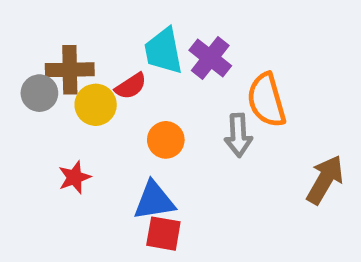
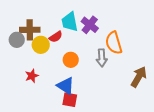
blue triangle: (154, 201) -> (66, 86), turned 42

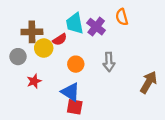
gray circle: (17, 40) -> (18, 57), moved
orange semicircle: (114, 43) -> (122, 17), moved, size x0.7

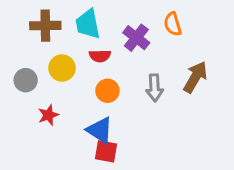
cyan trapezoid: (75, 23) -> (88, 24), moved
brown cross: (32, 32) -> (45, 26), moved
red semicircle: (60, 39) -> (100, 56), moved, turned 32
brown arrow: (149, 82) -> (195, 77), moved

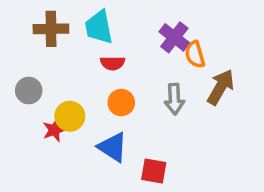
orange semicircle: (173, 24) -> (195, 55), moved
purple cross: (136, 38) -> (174, 37), moved
yellow circle: (62, 68) -> (70, 116), moved
red square: (106, 151) -> (154, 171), moved

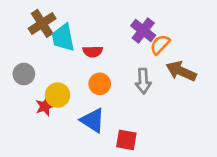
cyan trapezoid: (99, 27) -> (63, 38), moved
brown cross: (51, 29) -> (42, 23), turned -32
orange semicircle: (195, 55) -> (160, 45), turned 60
brown arrow: (221, 87) -> (181, 71), turned -96

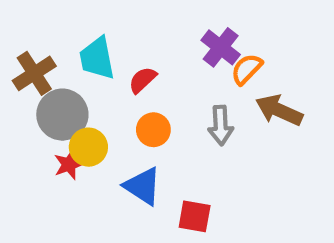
brown cross: (42, 23) -> (34, 73), moved
red semicircle: (93, 52) -> (143, 80), turned 138
gray circle: (24, 74) -> (62, 115), moved, size x1.5

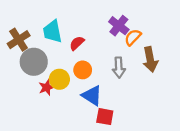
brown arrow: (279, 110) -> (150, 59), turned -125
yellow circle: (88, 147) -> (59, 79), moved
red star: (69, 164) -> (47, 87), moved
blue triangle: (143, 186) -> (92, 96), moved

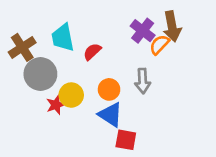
brown arrow: (150, 59) -> (172, 26), moved
orange circle: (83, 70) -> (109, 89), moved

